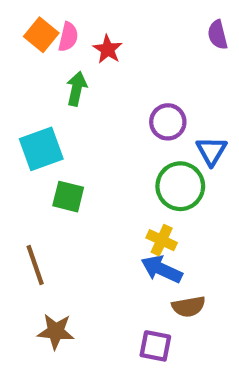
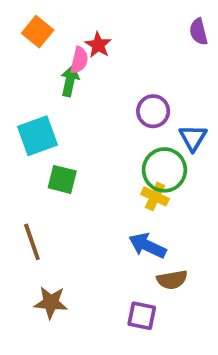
pink semicircle: (68, 37) -> (79, 60), moved
yellow cross: (162, 240) -> (155, 196), moved

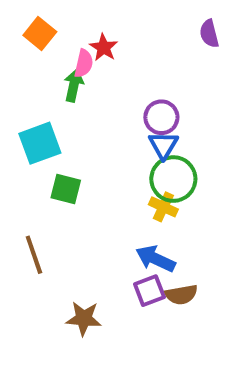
blue triangle: (193, 138) -> (163, 145), moved
brown star: (51, 302) -> (84, 319), moved
purple square: (142, 316) -> (149, 291), moved, turned -32

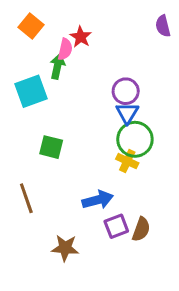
cyan square: (40, 143) -> (31, 91), moved
blue arrow: (155, 259) -> (98, 200), moved, turned 140
brown semicircle: (181, 295) -> (141, 229), turned -60

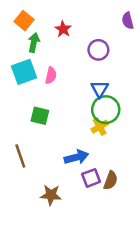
pink semicircle: (65, 49) -> (51, 75), moved
green arrow: (57, 66) -> (34, 43), moved
purple circle: (126, 91) -> (98, 50), moved
yellow cross: (127, 161) -> (100, 127), turned 35

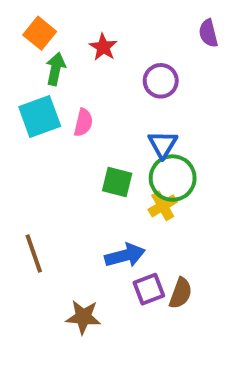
green square: (40, 116) -> (117, 182), moved

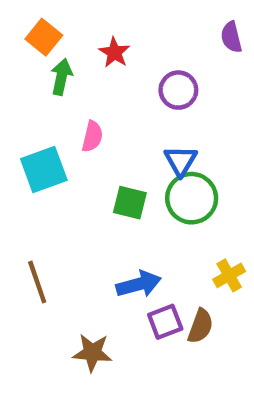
cyan square: (40, 117) -> (44, 169), moved
yellow cross: (163, 206) -> (229, 275), moved

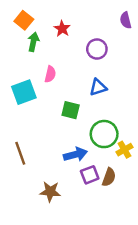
blue triangle: (181, 161) -> (98, 87), turned 42
green circle: (192, 198) -> (104, 134), moved

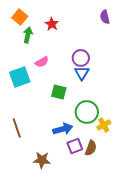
purple circle: (97, 49) -> (81, 58), moved
pink semicircle: (50, 74) -> (42, 62), turned 48
blue triangle: (98, 87) -> (82, 73), turned -42

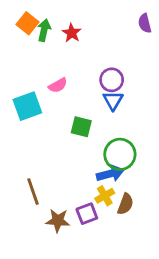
green arrow: (28, 35) -> (44, 30), moved
yellow cross: (104, 125) -> (105, 196), moved
brown line: (17, 128) -> (33, 192), moved
blue arrow: (63, 129) -> (110, 174), moved
purple square: (75, 146) -> (87, 214), moved

